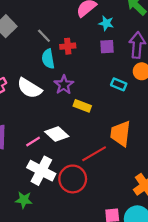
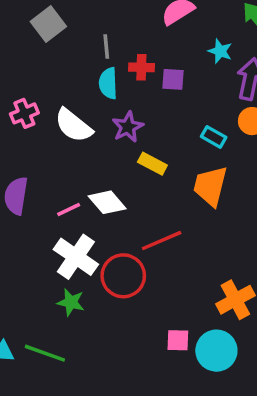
cyan star: (106, 23) -> (220, 51), moved
gray line: (44, 36) -> (106, 47), turned 32
purple square: (107, 47) -> (173, 79), moved
orange trapezoid: (121, 133) -> (210, 186), moved
green star: (24, 200) -> (71, 302), moved

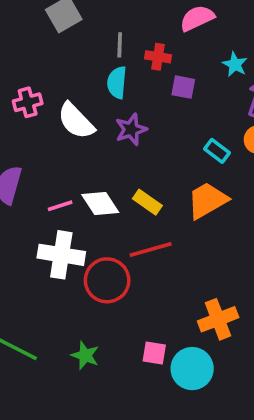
red cross: (141, 67) -> (158, 57), moved
yellow rectangle: (152, 164) -> (147, 202), moved
orange trapezoid: (210, 186) -> (207, 200), turned 39
white cross: (76, 257) -> (61, 255), turned -33
green star: (71, 302) -> (85, 355), moved

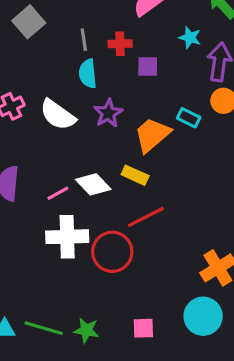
orange trapezoid: (207, 200) -> (152, 135), moved
pink square: (154, 353) -> (143, 328), moved
green star: (85, 355) -> (86, 330), moved

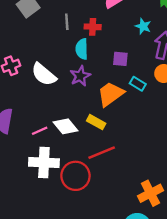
purple square: (148, 66) -> (120, 59), moved
cyan semicircle: (88, 74) -> (82, 49), moved

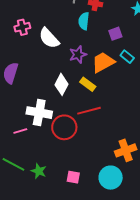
purple square: (120, 59) -> (115, 34), turned -32
purple star: (80, 76) -> (78, 55), moved
white diamond: (66, 126) -> (61, 84), turned 60
pink line: (40, 131) -> (20, 131), moved

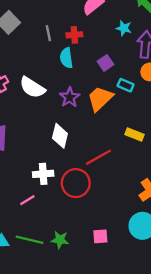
yellow rectangle: (88, 84) -> (135, 134), moved
white cross: (39, 113) -> (43, 174), size x0.7

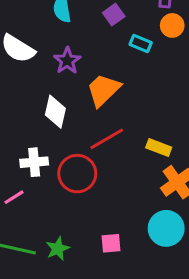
orange trapezoid: (100, 99) -> (103, 90), moved
yellow rectangle: (135, 134) -> (159, 148), moved
green star: (60, 240) -> (58, 249), turned -30

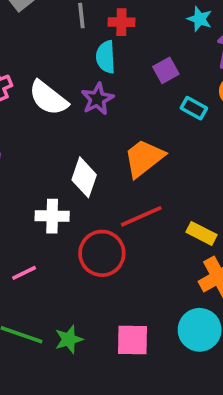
purple star: (67, 61) -> (97, 99), moved
white cross: (34, 162) -> (52, 216), moved
pink square: (111, 243) -> (132, 340), size x1.4

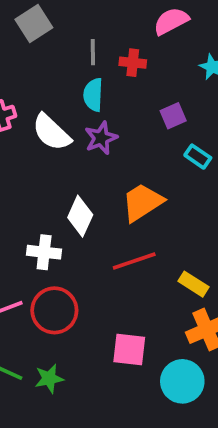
cyan semicircle: (106, 57) -> (93, 95), moved
red circle: (102, 253) -> (54, 310), moved
pink square: (132, 340) -> (129, 349), moved

